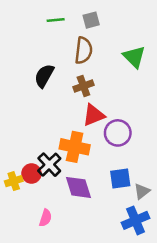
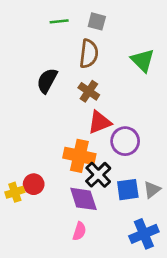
gray square: (91, 20) -> (97, 21), turned 30
brown cross: (83, 86) -> (89, 91), turned -36
black cross: (49, 165) -> (98, 175), moved
gray triangle: (142, 191) -> (152, 190), moved
pink semicircle: (45, 218) -> (79, 231), moved

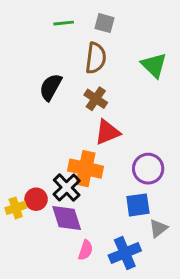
purple circle: (125, 141) -> (148, 169), moved
black cross: (98, 175) -> (67, 188), moved
gray triangle: (152, 190) -> (158, 228), moved
purple diamond: (83, 199) -> (67, 218), moved
blue cross: (144, 234) -> (125, 253), moved

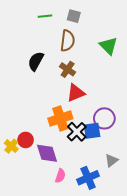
orange cross: (86, 169) -> (60, 118), turned -30
black cross: (67, 188) -> (77, 132), moved
blue square: (138, 205) -> (92, 131), moved
yellow cross: (16, 208) -> (11, 146), turned -32

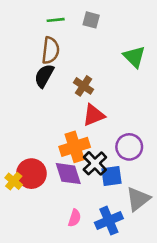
brown semicircle: (68, 41) -> (50, 50), moved
blue square: (92, 131) -> (111, 176), moved
red circle: (26, 140) -> (31, 174), size x1.5
purple diamond: (47, 153) -> (68, 174), moved
gray triangle: (112, 160) -> (138, 199), size x1.5

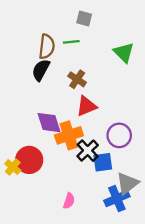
green line: (56, 20) -> (71, 42), moved
purple diamond: (68, 174) -> (49, 123), moved
blue cross: (109, 221) -> (117, 199), moved

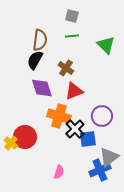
green line: (71, 42) -> (72, 36), moved
purple diamond: (49, 123) -> (42, 88), moved
orange cross: (69, 135) -> (59, 116), turned 35

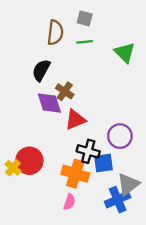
brown semicircle: (40, 40) -> (55, 33), moved
brown cross: (66, 68) -> (65, 91), moved
red triangle: (74, 91) -> (75, 120), moved
orange cross: (59, 116) -> (75, 174), moved
black cross: (75, 129) -> (88, 151), turned -30

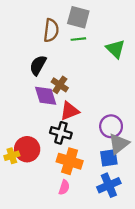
gray square: (85, 18) -> (78, 17), size x1.5
black cross: (88, 151) -> (61, 133), moved
blue square: (103, 163) -> (109, 158), moved
yellow cross: (13, 168) -> (12, 156), turned 32
gray triangle: (128, 184) -> (119, 144), moved

